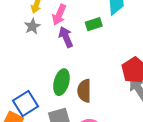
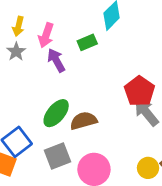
green ellipse: (61, 82) -> (56, 113), turned 30
brown semicircle: (84, 91) -> (83, 121), turned 80

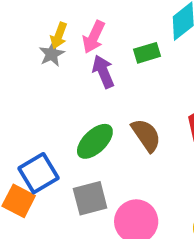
yellow arrow: (18, 26) -> (59, 36), moved
brown semicircle: (83, 121) -> (146, 135), moved, turned 64

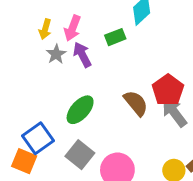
gray star: (52, 54) -> (56, 54), moved
brown semicircle: (146, 135) -> (136, 103), moved
gray square: (90, 198) -> (80, 155), turned -32

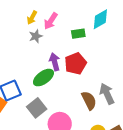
purple arrow: (82, 55) -> (55, 62), moved
red pentagon: (168, 90) -> (76, 63), moved
brown semicircle: (136, 103) -> (89, 100), moved

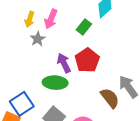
green rectangle: (78, 34) -> (84, 27), turned -32
green ellipse: (43, 78) -> (55, 83), turned 50

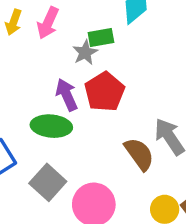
green rectangle: (84, 27) -> (101, 38), turned 40
gray star: (38, 39) -> (85, 53), moved

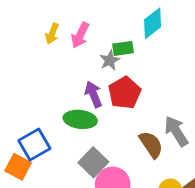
gray square: (48, 182) -> (93, 162), moved

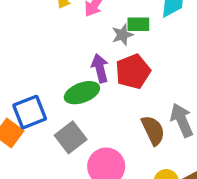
green ellipse: (80, 119) -> (82, 93), turned -36
gray square: (93, 162) -> (71, 137), moved

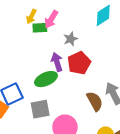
green rectangle: (138, 24) -> (40, 28), moved
gray square: (71, 137) -> (40, 109), turned 30

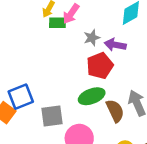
purple arrow: (57, 62) -> (115, 45), moved, turned -66
green ellipse: (46, 79) -> (92, 96), moved

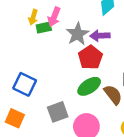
gray star: (92, 38) -> (78, 34), size x1.5
blue square: (21, 97) -> (25, 84), moved, turned -30

